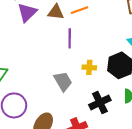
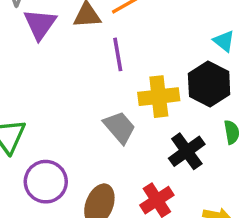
yellow cross: (89, 67) -> (159, 97), size x1.6

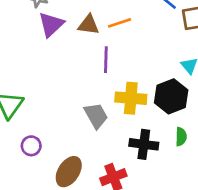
black cross: (187, 151) -> (144, 144), turned 32
purple circle: (46, 182) -> (31, 146), size x0.6

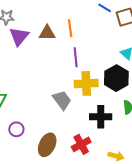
orange line: (120, 23) -> (70, 28), turned -72
purple line: (106, 60) -> (76, 57), moved

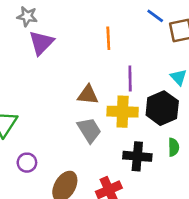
brown triangle: (47, 33) -> (88, 95), moved
purple line: (76, 57) -> (130, 78), moved

